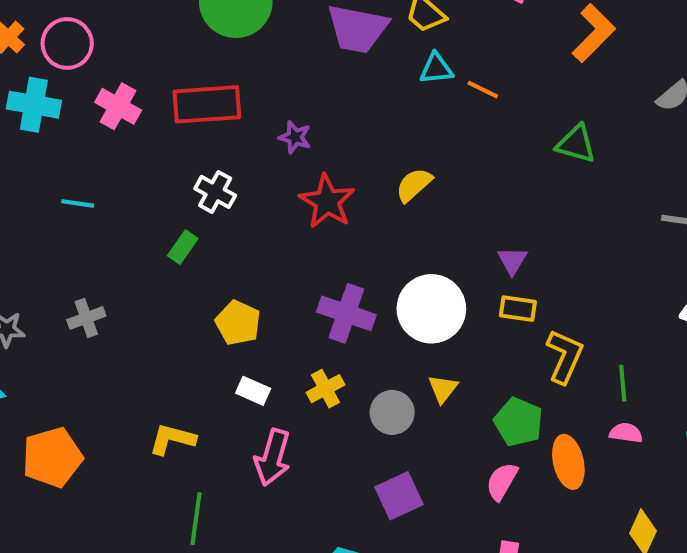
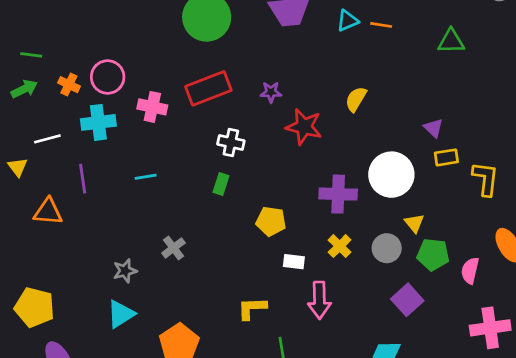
green pentagon: (518, 422) -> (433, 255), moved

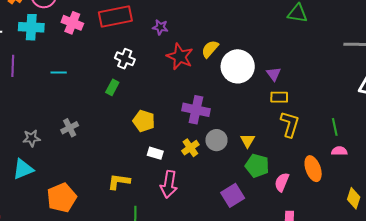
yellow semicircle: (356, 99) -> (210, 49), moved
white circle: (391, 175) -> (238, 66), moved
yellow L-shape: (486, 179) -> (290, 124), moved
gray circle: (387, 248) -> (216, 140), moved

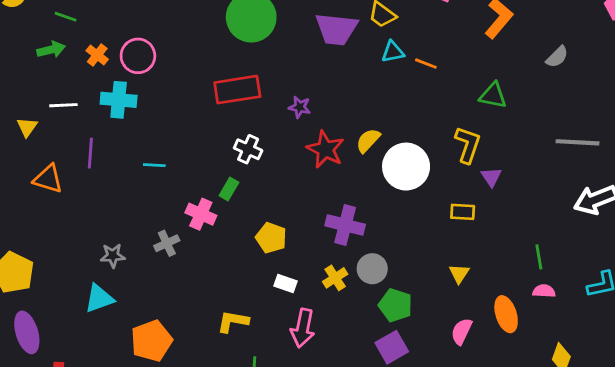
pink cross: (72, 23) -> (201, 214), moved
purple triangle: (274, 74) -> (491, 177), moved
yellow L-shape: (290, 124) -> (468, 145), moved
yellow triangle: (247, 141) -> (459, 274), moved
green pentagon: (257, 166) -> (395, 305), moved

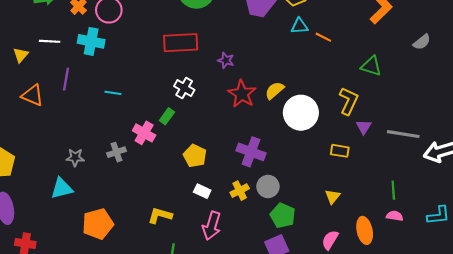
gray line: (578, 142) -> (403, 134), moved

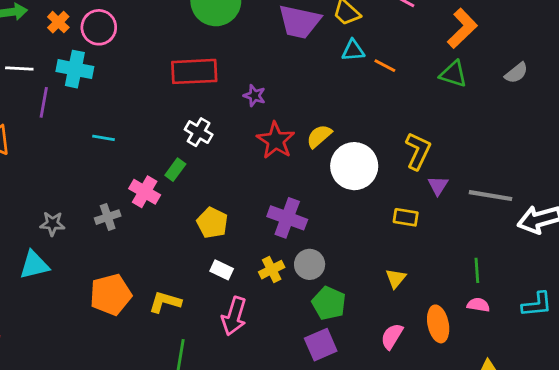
green triangle: (371, 66) -> (453, 74), moved
purple line: (66, 79) -> (44, 102), moved
orange pentagon: (98, 224) -> (111, 295), moved

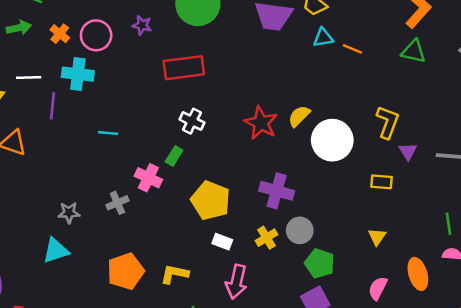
purple star: (254, 96) -> (142, 25), moved
yellow pentagon: (212, 223) -> (211, 200), size x1.4

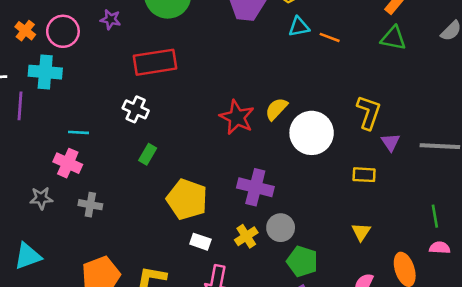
white cross: (192, 121) -> (136, 109), moved
pink cross: (148, 178) -> (68, 163), moved
gray cross: (117, 203) -> (90, 205), turned 35
gray star: (69, 213) -> (41, 198), moved

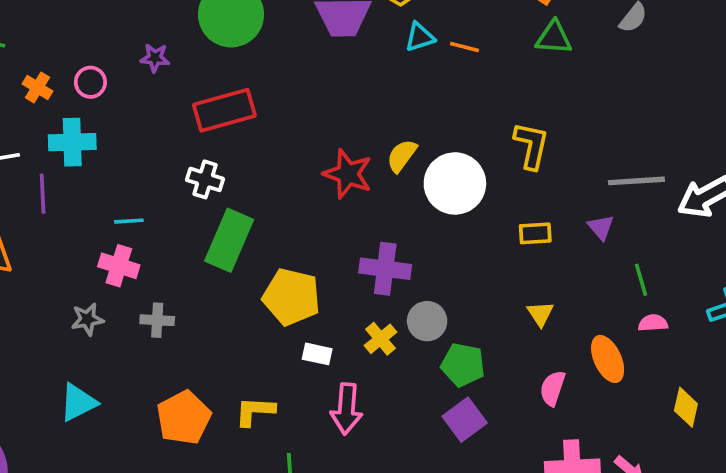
pink circle: (63, 31) -> (90, 82), size x0.7
purple triangle: (391, 142) -> (601, 227), moved
green rectangle: (148, 154) -> (229, 240), size x2.0

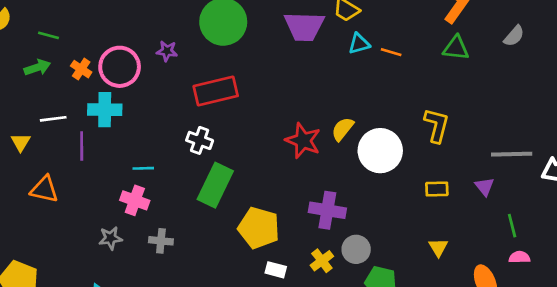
pink circle: (90, 82) -> (120, 67), size x1.8

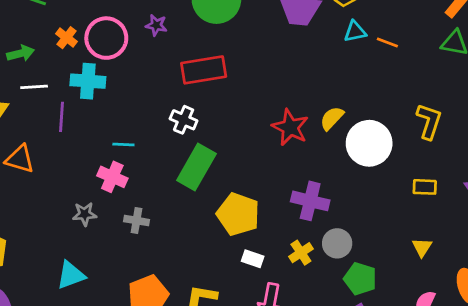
green arrow: (37, 67) -> (21, 53), moved

